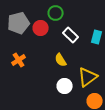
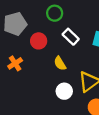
red circle: (41, 28) -> (39, 41), moved

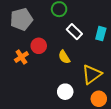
red circle: (39, 41) -> (39, 46), moved
white circle: (64, 91) -> (65, 92), moved

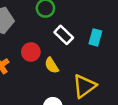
red circle: (39, 46) -> (31, 52), moved

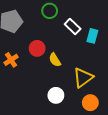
white rectangle: (64, 35) -> (73, 26), moved

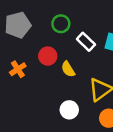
green circle: (50, 11) -> (61, 24), moved
white rectangle: (73, 26) -> (86, 42), moved

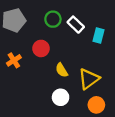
white rectangle: (86, 42) -> (76, 25), moved
yellow semicircle: (68, 69) -> (62, 70), moved

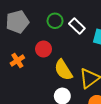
yellow semicircle: (62, 70) -> (63, 70), size x1.5

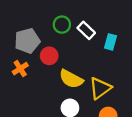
gray pentagon: (17, 22) -> (27, 41), moved
yellow semicircle: (63, 70) -> (71, 79), turned -30

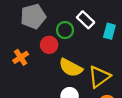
green circle: (62, 25) -> (65, 30), moved
gray pentagon: (27, 41) -> (33, 16), moved

